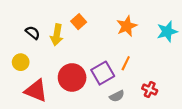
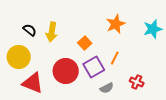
orange square: (79, 22) -> (85, 43), moved
yellow circle: (21, 62) -> (19, 57), size x1.5

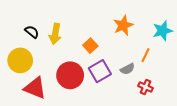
orange line: (115, 58) -> (146, 55), moved
gray semicircle: (107, 88) -> (127, 69), moved

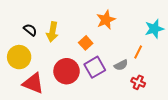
orange star: (123, 25) -> (106, 20), moved

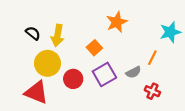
yellow circle: (19, 57) -> (47, 63), moved
red circle: (67, 71) -> (73, 79), size x0.7

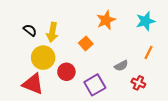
cyan star: (170, 32) -> (145, 21), moved
orange line: (152, 58) -> (149, 53), moved
purple square: (104, 74) -> (95, 85), moved

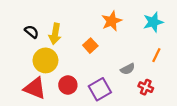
red circle: (66, 72) -> (68, 85), moved

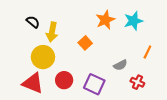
cyan star: (153, 22) -> (133, 21), moved
black semicircle: (32, 32) -> (33, 22), moved
purple square: (100, 89) -> (94, 84), turned -35

